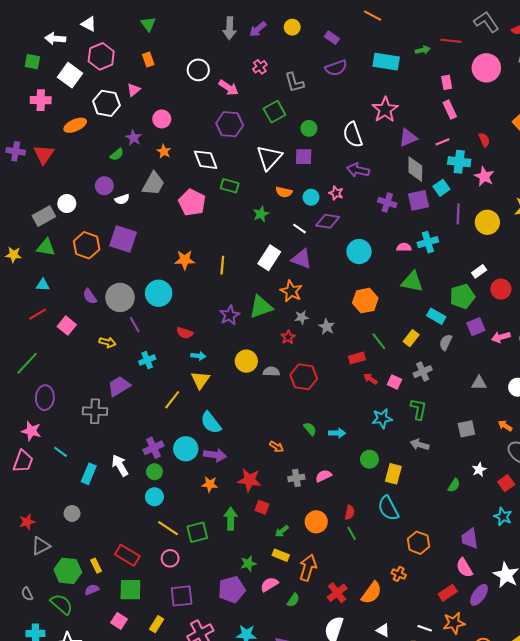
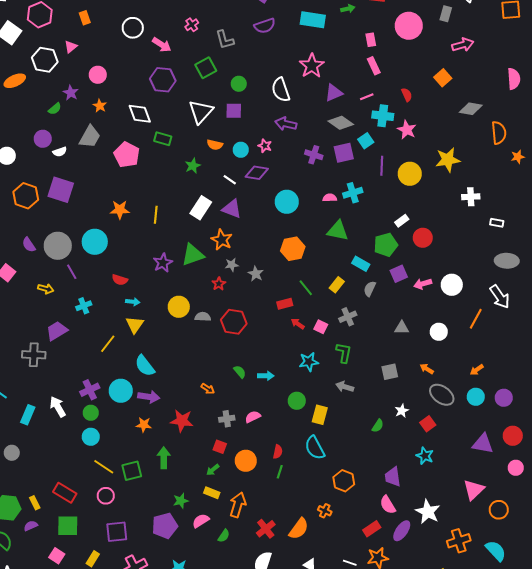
gray diamond: (415, 169) -> (341, 123), turned -55
red square: (262, 507) -> (220, 447), moved
green line: (352, 533) -> (280, 472), turned 48

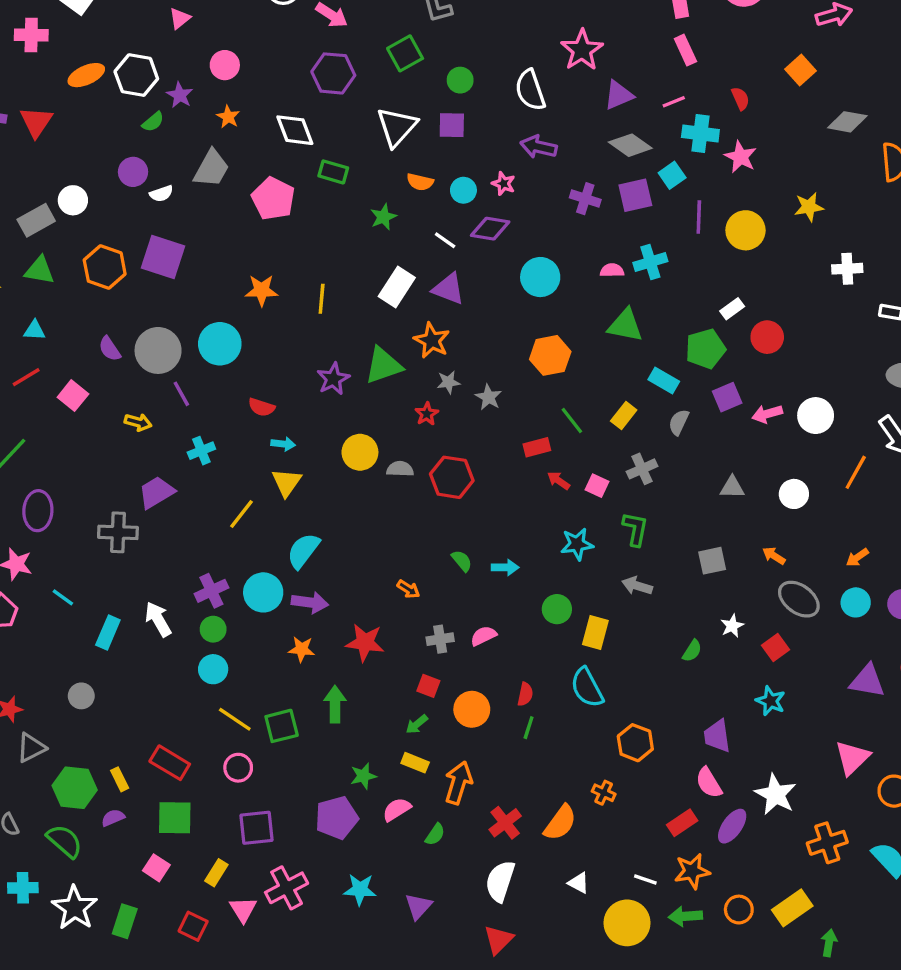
white hexagon: (45, 60) -> (136, 75), moved
yellow star: (448, 160) -> (809, 207), size x0.7
cyan semicircle: (145, 366) -> (303, 551), turned 75

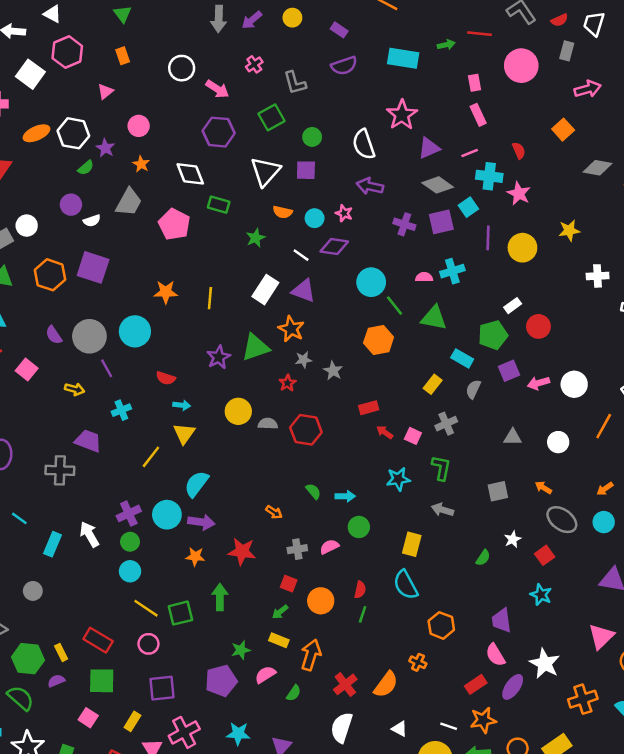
green line: (572, 421) -> (395, 306), moved
purple trapezoid: (156, 492) -> (88, 441), turned 52
green circle: (557, 609) -> (359, 527), moved

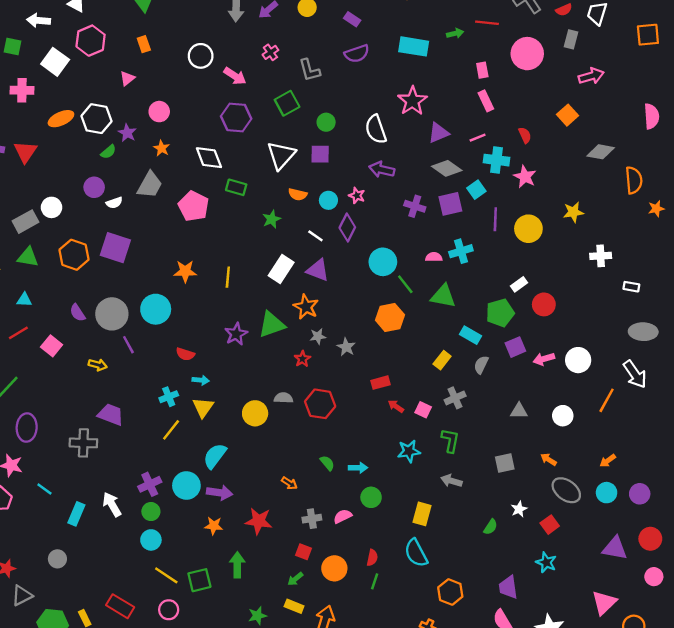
purple diamond: (334, 246) -> (347, 228), turned -72
cyan cross: (121, 410) -> (169, 397), moved
yellow circle: (238, 411) -> (255, 413), moved

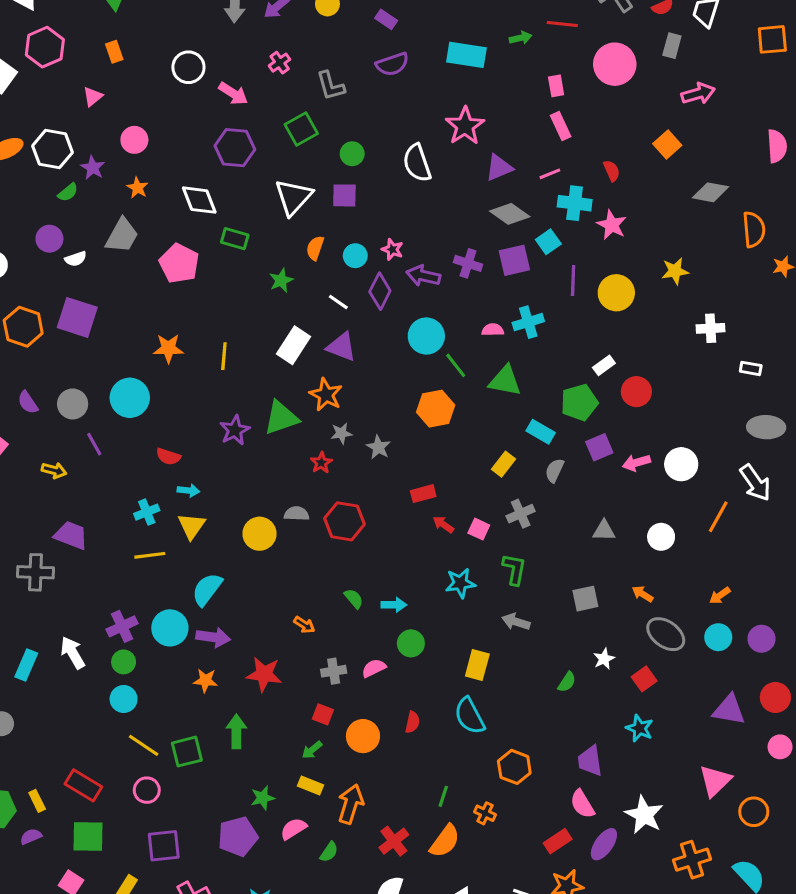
purple arrow: (382, 170) -> (423, 276), moved
orange semicircle: (298, 194) -> (315, 248), turned 96
gray circle: (112, 314) -> (73, 404), size x0.7
yellow line: (171, 430) -> (150, 555), turned 45
green line: (375, 581) -> (443, 796), moved

